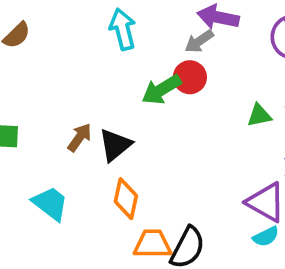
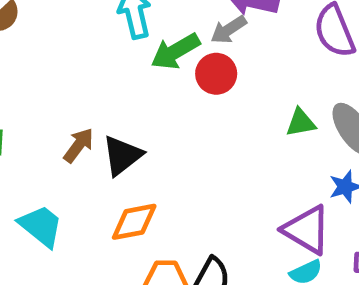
green arrow: (161, 90) -> (175, 51), moved
orange diamond: (126, 199) -> (134, 222), turned 66

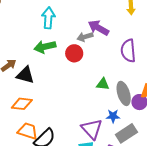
green arrow: (175, 51) -> (45, 47), moved
black triangle: (122, 155) -> (25, 75), turned 36

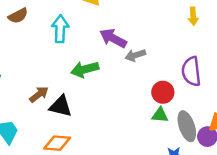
cyan arrow: (48, 18) -> (60, 29), moved
purple arrow: (98, 28) -> (113, 38), moved
red circle: (74, 53) -> (163, 92), moved

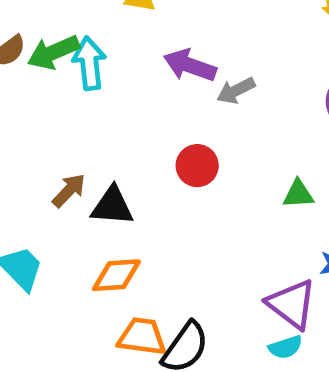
green arrow: (85, 69) -> (53, 52), moved
red circle: (163, 92) -> (197, 166), moved

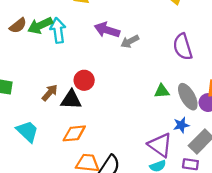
red circle: (197, 166) -> (84, 80), moved

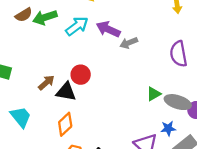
cyan arrow: (58, 30) -> (77, 26), moved, turned 55
green triangle: (162, 91) -> (154, 94), turned -32
gray ellipse: (188, 97) -> (178, 102), turned -50
orange diamond: (74, 133) -> (65, 124), turned -45

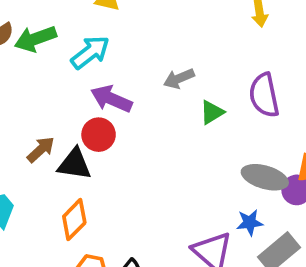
purple arrow: (108, 29) -> (111, 99), moved
green triangle: (154, 94) -> (212, 112), moved

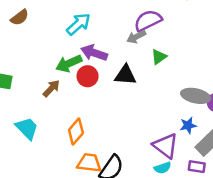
green arrow: (35, 39) -> (69, 63), moved
purple semicircle: (264, 95) -> (148, 20), moved, turned 80
black triangle: (75, 164) -> (125, 75), moved

